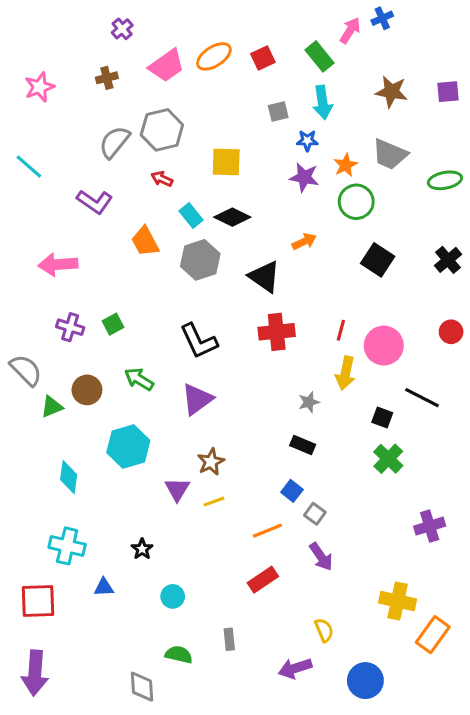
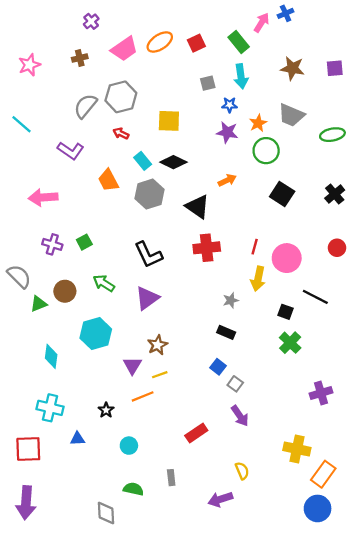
orange line: (267, 531) -> (143, 396), moved
blue circle: (365, 681) -> (318, 508), moved

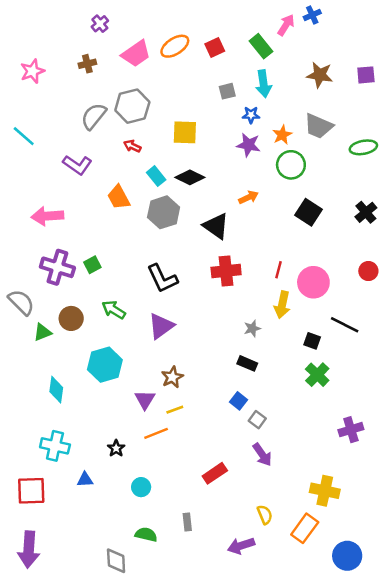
purple cross: (52, 244) -> (57, 267), size x1.5
orange rectangle: (323, 474) -> (305, 528), moved

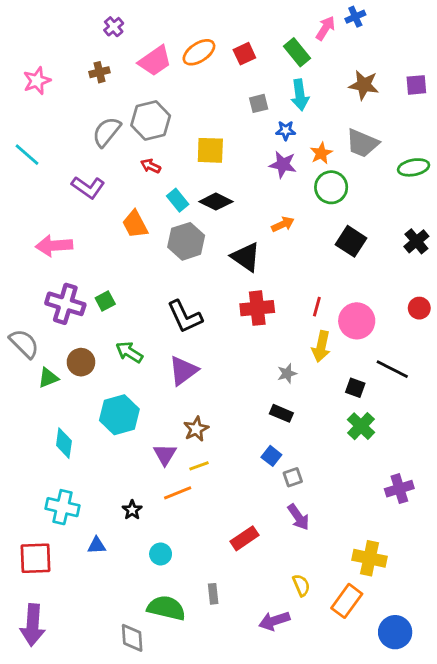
gray square: (257, 420) -> (293, 477), turned 35
green semicircle: (146, 535) -> (166, 608), size x1.5

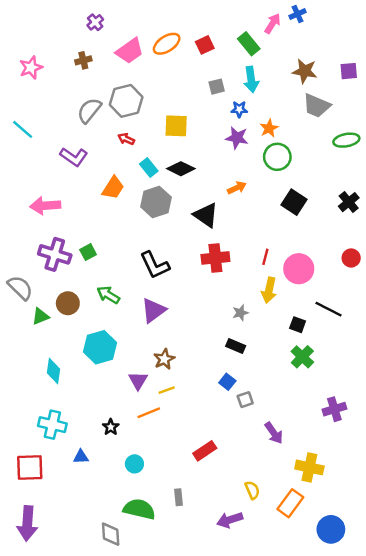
gray trapezoid: (362, 143) -> (317, 106), moved
orange trapezoid: (135, 224) -> (113, 188), turned -120
purple arrow: (298, 517) -> (274, 433), moved

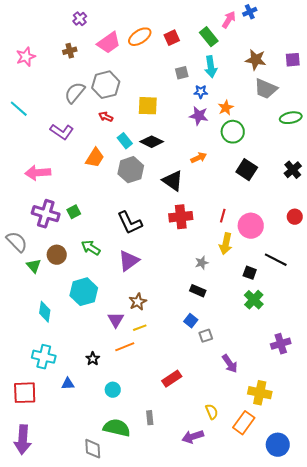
green triangle: (40, 316) -> (34, 266), turned -49

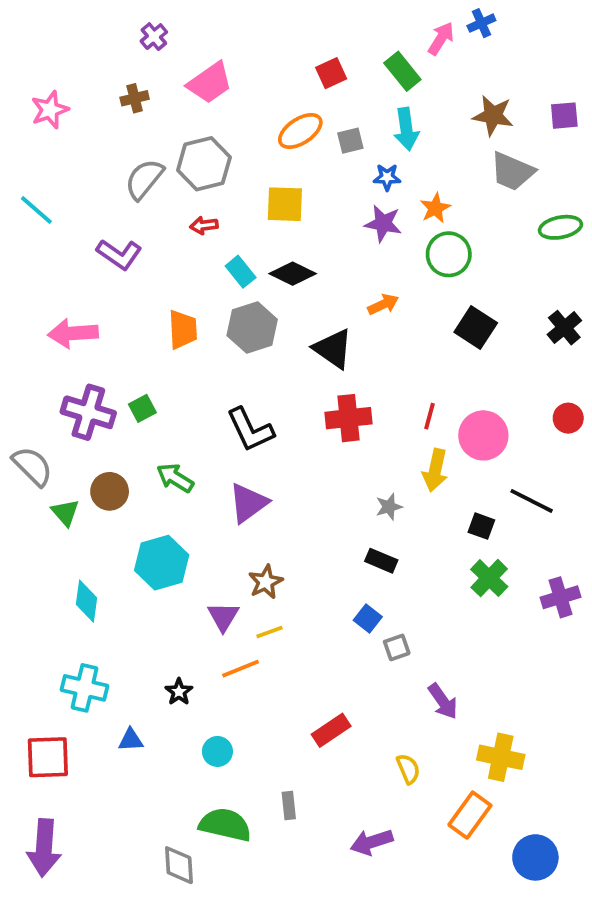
orange ellipse: (140, 37) -> (300, 131), moved
red arrow: (106, 117) -> (204, 225), turned -32
orange trapezoid: (95, 158) -> (183, 329), moved, turned -35
purple cross: (281, 344) -> (560, 597), moved
yellow semicircle: (212, 412) -> (408, 769), moved

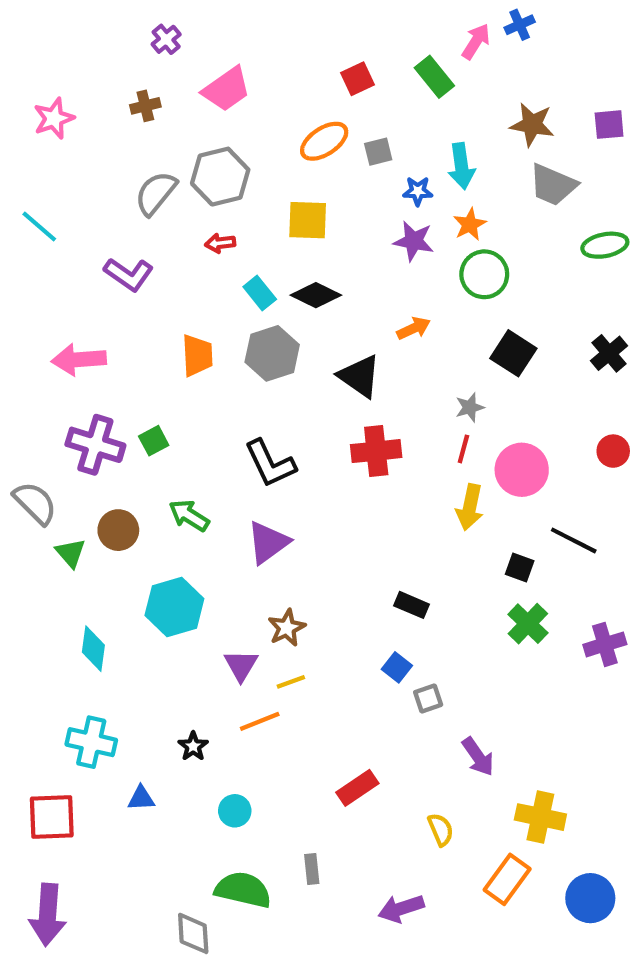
cyan arrow: (406, 129) -> (461, 166), moved
gray star: (389, 507) -> (470, 407), moved
blue circle: (535, 857) -> (590, 898), moved

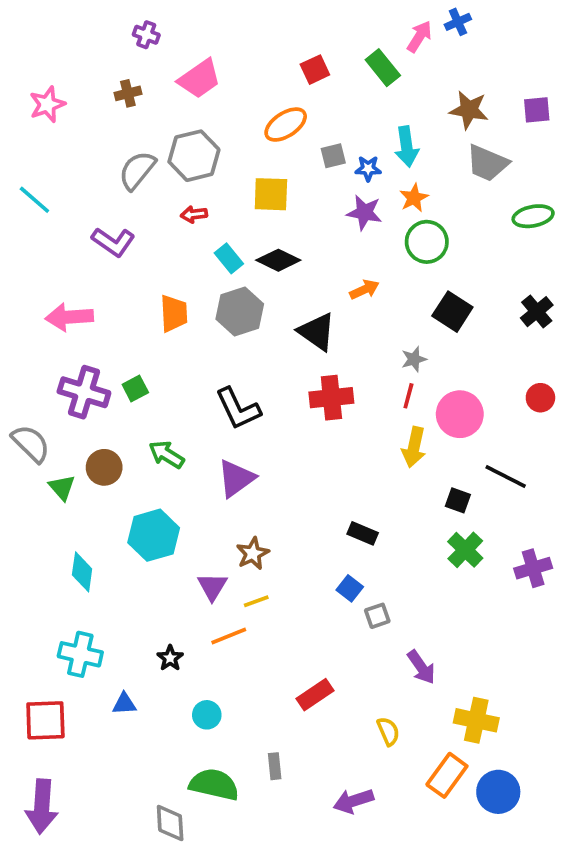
purple cross: (166, 39) -> (146, 35), turned -30
gray square: (378, 152) -> (333, 156), moved
blue circle: (590, 898) -> (498, 792), moved

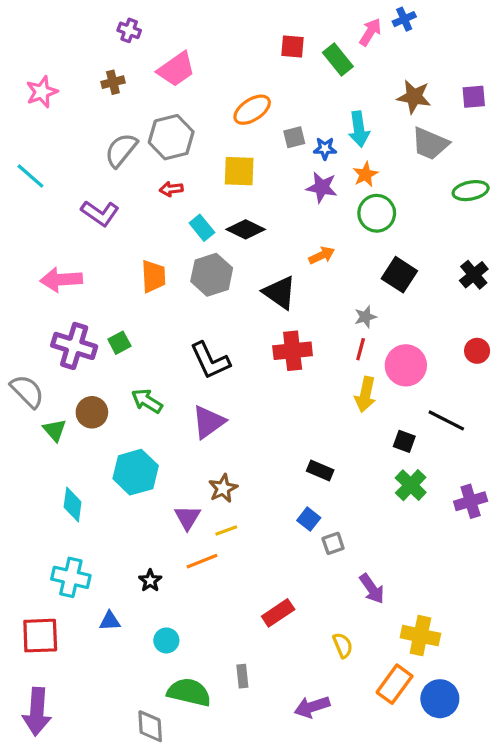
red square: (315, 70) -> (293, 47), moved, turned 30
cyan circle: (207, 715) -> (166, 640), moved

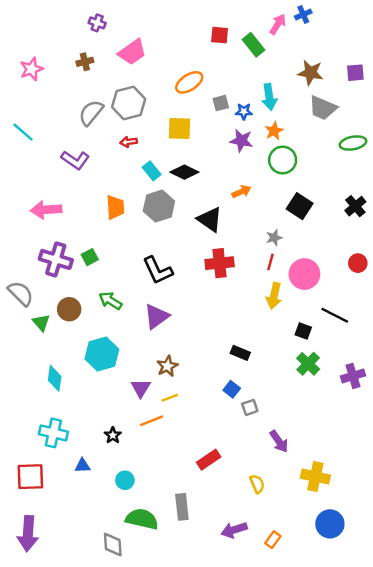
gray rectangle: (242, 676) -> (182, 507), size x1.5
orange rectangle: (395, 684) -> (273, 540), moved, size x0.6

